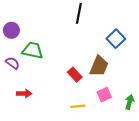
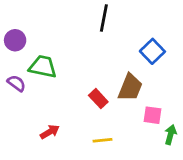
red arrow: (24, 94) -> (50, 132), moved, turned -32
pink square: (104, 95) -> (152, 115), moved, turned 32

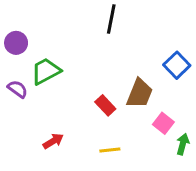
blue square: (152, 51) -> (177, 65), moved
green trapezoid: (43, 67) -> (46, 71), turned -40
pink square: (152, 115) -> (163, 123), turned 30

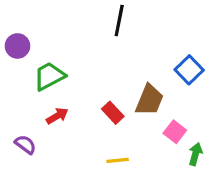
purple semicircle: (18, 89) -> (25, 144), moved
red arrow: (53, 141) -> (57, 116), moved

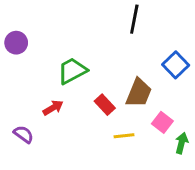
black line: (119, 21) -> (134, 19), moved
green trapezoid: (49, 76) -> (72, 71), moved
yellow line: (118, 160) -> (124, 136), moved

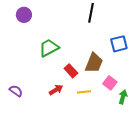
purple circle: (16, 43) -> (24, 15), moved
blue square: (176, 65) -> (119, 44), turned 30
red arrow: (53, 108) -> (56, 90), moved

